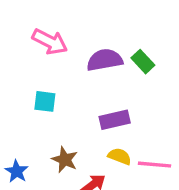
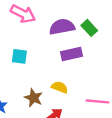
purple rectangle: (115, 120) -> (71, 54), moved
yellow semicircle: (120, 156) -> (60, 87), moved

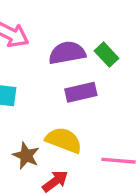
yellow semicircle: (60, 87) -> (64, 140), size x1.5

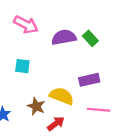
purple rectangle: (81, 92) -> (89, 80), moved

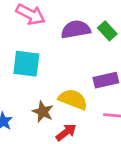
cyan square: (22, 66) -> (26, 64), size x1.5

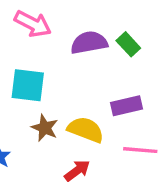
brown star: (43, 112) -> (45, 128), moved

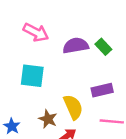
brown star: (45, 128) -> (48, 119), moved
yellow semicircle: (86, 130) -> (73, 107), turned 45

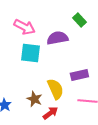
green rectangle: (103, 47) -> (79, 20), moved
cyan square: (32, 76) -> (30, 53), moved

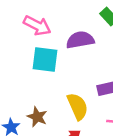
brown star: (34, 99) -> (37, 117), moved

